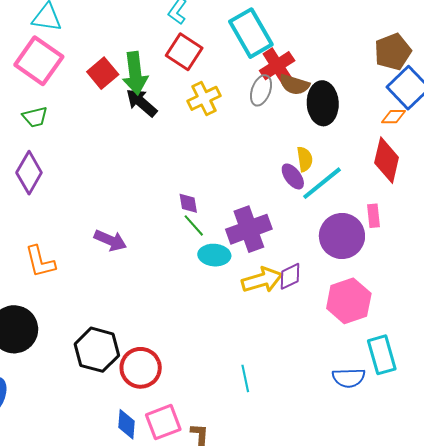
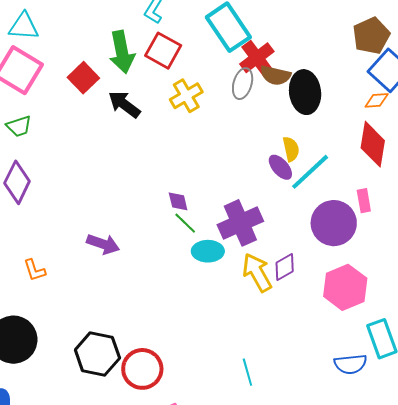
green arrow: (135, 73) -> (122, 52), moved
orange L-shape: (40, 262) -> (34, 270), size x0.7
yellow arrow: (262, 280) -> (257, 273), turned -99

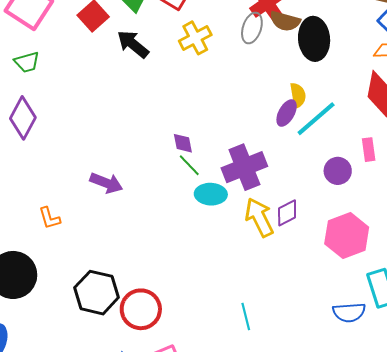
purple ellipse: (280, 167) -> (287, 113), turned 68
purple circle: (334, 223) -> (338, 171), size x0.6
orange L-shape: (34, 270) -> (50, 218), moved

